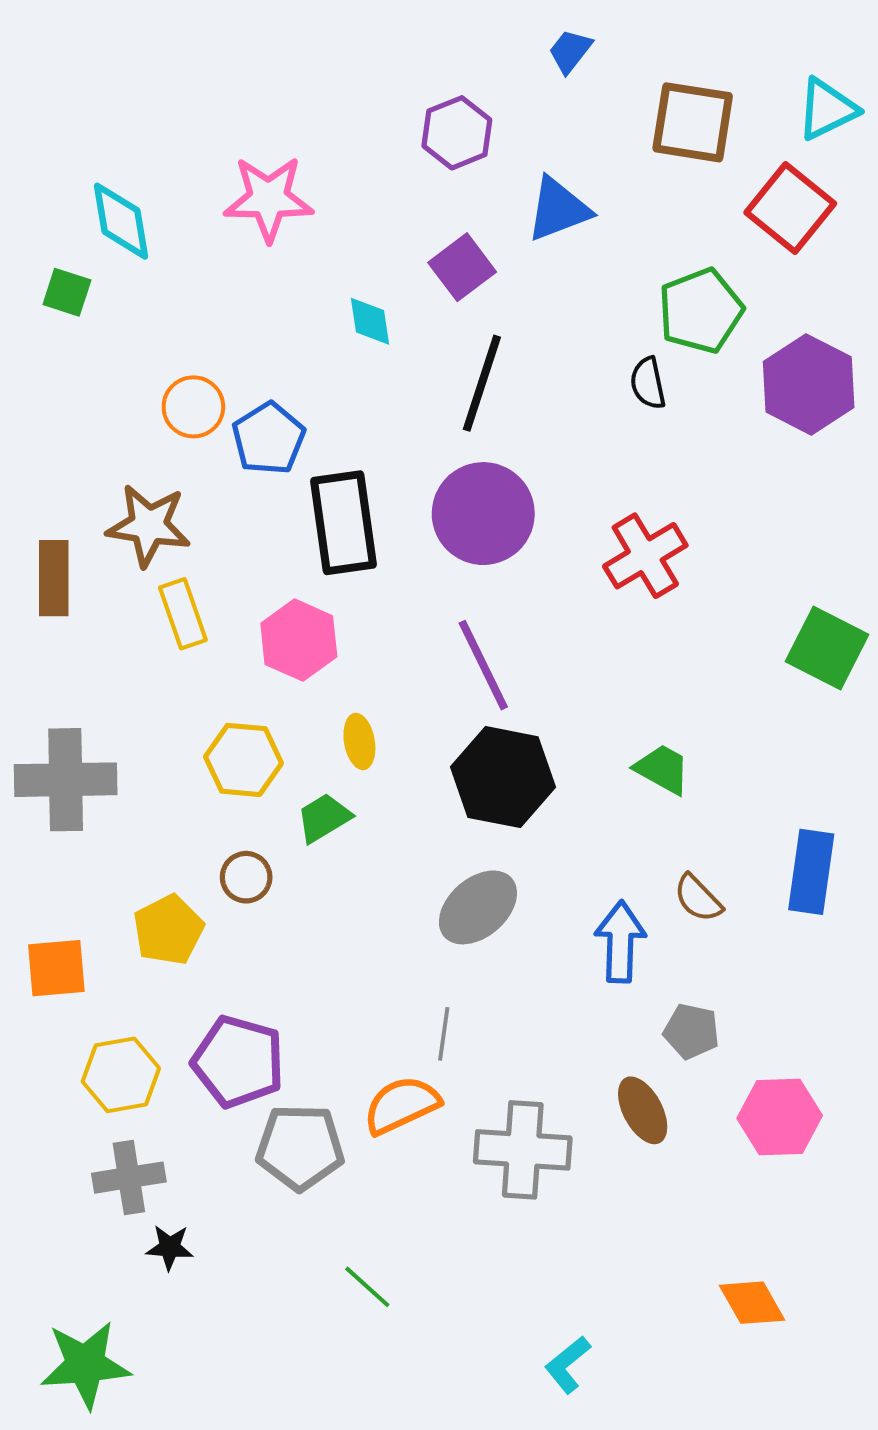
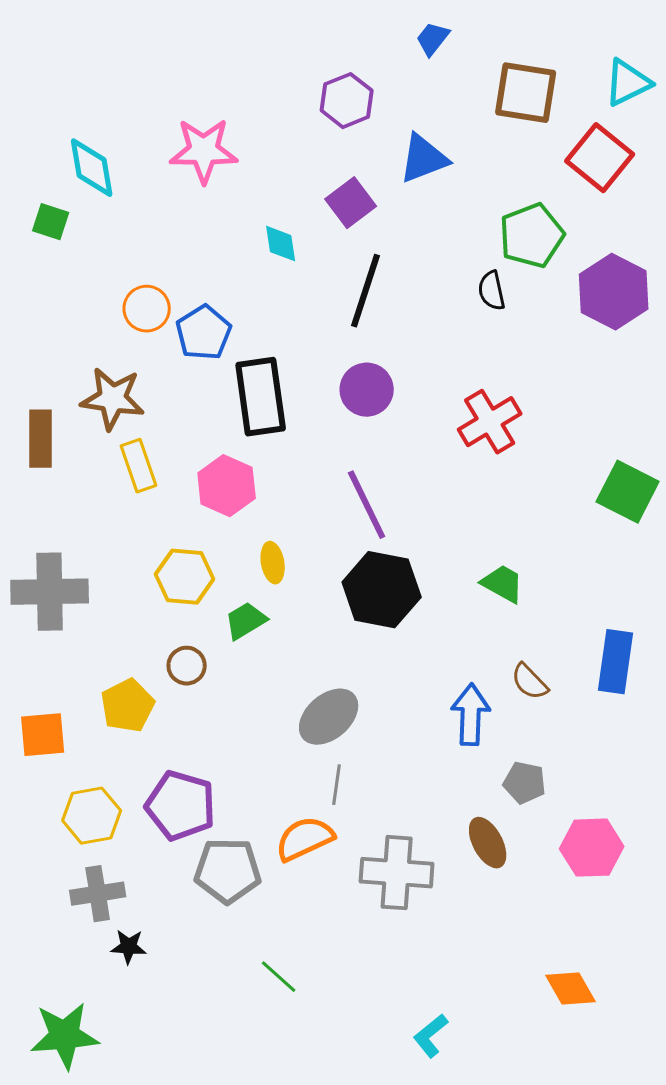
purple circle: (483, 514) -> (367, 390), size x0.7
gray ellipse: (478, 907) -> (329, 717), moved

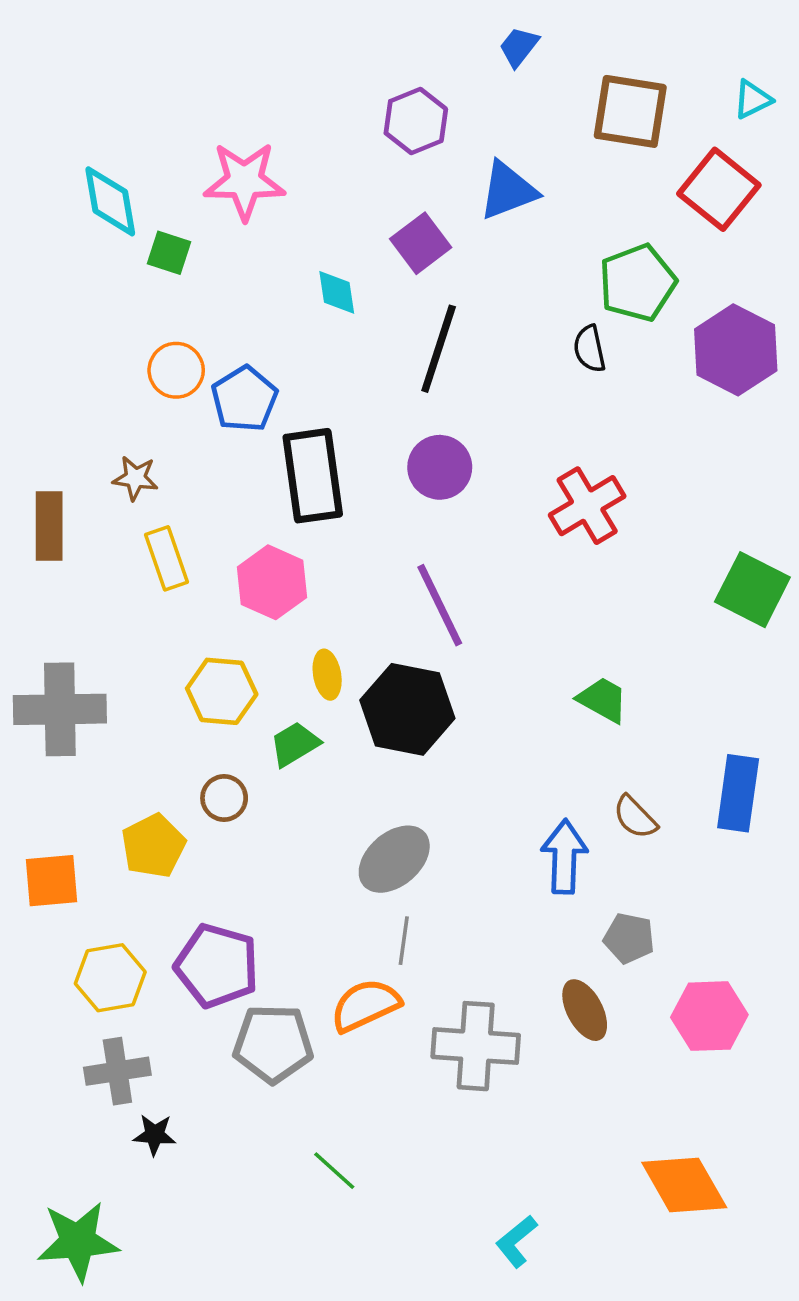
cyan triangle: (628, 83) -> (752, 99), size x0.7
green square: (51, 222) -> (169, 253), moved
brown star: (113, 399) -> (135, 478), size x0.6
black hexagon: (382, 590) -> (407, 709), moved
orange diamond: (571, 989) -> (684, 1185), size x1.4

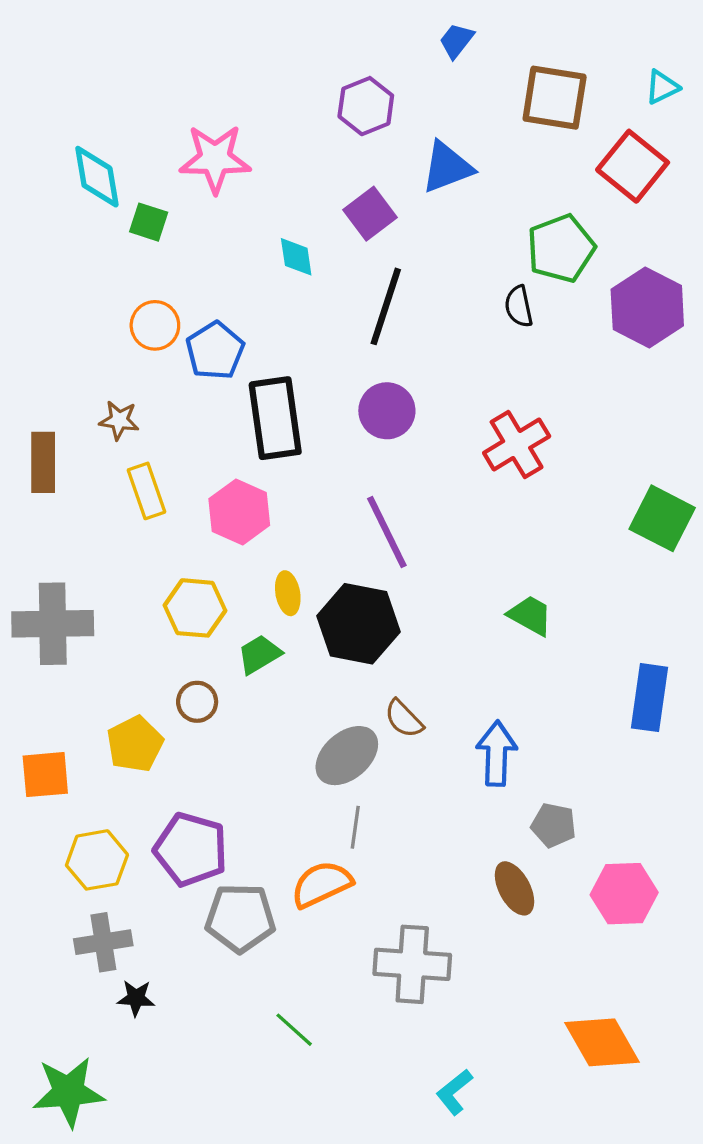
brown semicircle: (635, 817) -> (404, 719), moved
gray cross: (476, 1046) -> (412, 964), moved

